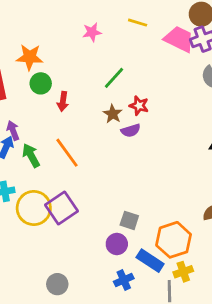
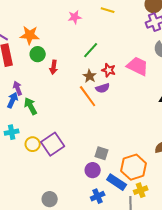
pink trapezoid: (179, 39) -> (138, 66), moved
orange line: (67, 153) -> (88, 96), moved
yellow circle: (34, 208) -> (33, 144), size x0.6

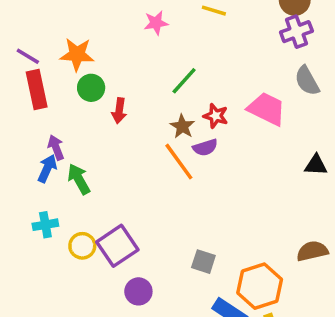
purple circle: (93, 170) -> (138, 291), moved

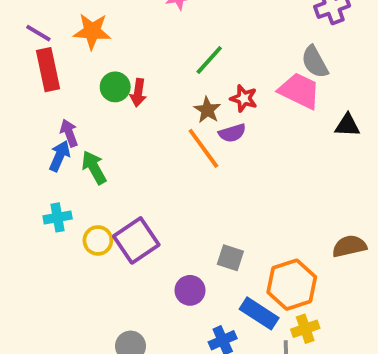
gray semicircle: (307, 81) -> (315, 62), moved
green circle: (91, 88) -> (115, 87), moved
black triangle: (316, 165) -> (347, 125), moved
purple circle: (138, 291) -> (190, 290), moved

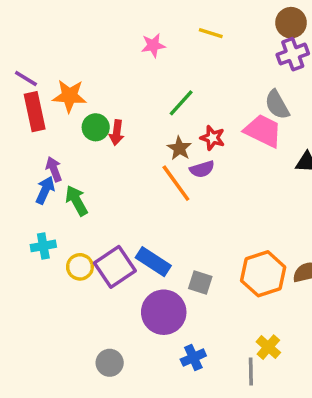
orange star: (92, 31) -> (70, 96), moved
orange hexagon: (292, 285) -> (263, 274), moved
purple circle: (190, 290) -> (164, 312), size x1.6
blue rectangle: (259, 313) -> (153, 262), moved
yellow cross: (305, 329) -> (268, 347), turned -30

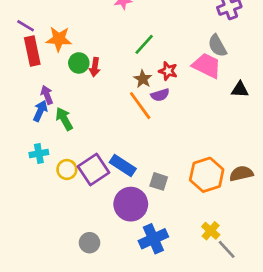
blue cross: (193, 358) -> (153, 239), size x1.5
gray line: (251, 371) -> (227, 249), moved, turned -42

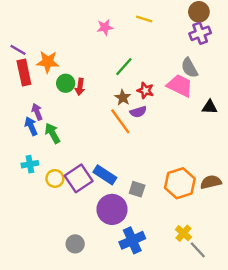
blue arrow: (40, 111) -> (31, 126), turned -48

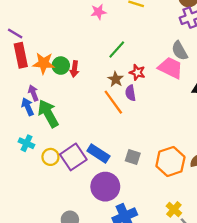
orange star: (48, 62) -> (44, 63), moved
purple semicircle: (138, 112) -> (130, 93), turned 98
green arrow: (53, 133) -> (48, 114), size x1.4
cyan cross: (30, 164) -> (26, 143), turned 35
gray square: (137, 189) -> (133, 157), moved

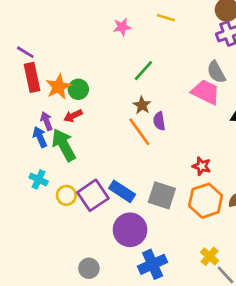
orange star: (44, 63) -> (58, 87), turned -30
red arrow: (74, 69) -> (73, 116), moved, turned 56
red star: (137, 72) -> (202, 166), moved
gray square: (133, 157) -> (162, 195), size x1.5

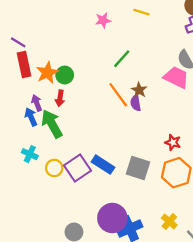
brown star: (142, 105) -> (139, 90), moved
red arrow: (73, 116) -> (60, 98), turned -56
orange line: (139, 132) -> (118, 95), moved
purple circle: (130, 230) -> (112, 218), moved
yellow cross: (210, 256) -> (169, 222), moved

